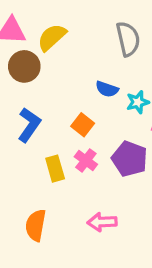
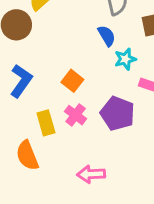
blue semicircle: (107, 89) -> (107, 36), moved, turned -140
orange semicircle: (36, 225) -> (27, 155), moved, turned -32

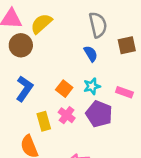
cyan star: (125, 59) -> (92, 86), moved

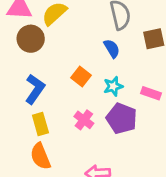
orange square: (64, 89) -> (81, 76), moved
yellow rectangle: (44, 121) -> (40, 124), moved

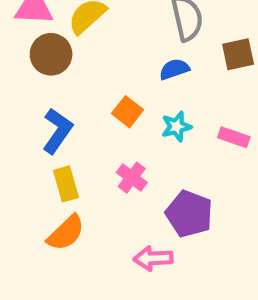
blue semicircle: (112, 48) -> (174, 69), turned -78
purple pentagon: (122, 118) -> (189, 214), moved
orange semicircle: (40, 156) -> (66, 233), turned -112

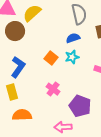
cyan star: (176, 127) -> (72, 57), moved
yellow rectangle: (66, 184) -> (12, 92), moved
orange semicircle: (66, 233) -> (22, 115), turned -138

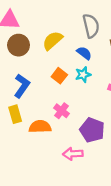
yellow semicircle: (32, 13) -> (52, 41), moved
blue semicircle: (73, 38) -> (84, 53), turned 56
orange semicircle: (22, 115) -> (40, 127), moved

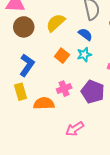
pink cross: (62, 111) -> (64, 89), turned 32
purple pentagon: (92, 130) -> (93, 92), moved
pink arrow: (73, 154) -> (75, 129), turned -30

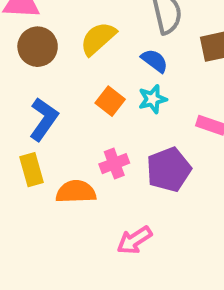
purple pentagon: (93, 92) -> (169, 170), turned 30

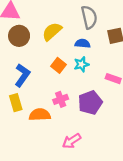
blue semicircle: (155, 61) -> (83, 44), turned -32

